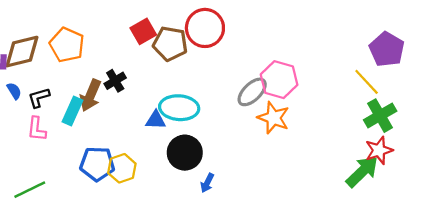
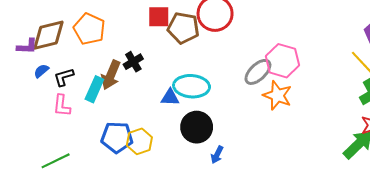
red square: (143, 31) -> (159, 17), turned 30
blue semicircle: (14, 91) -> (41, 71), turned -98

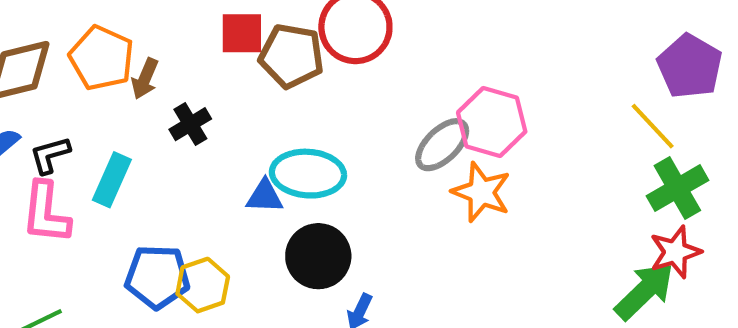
brown arrow: (111, 75) -> (145, 79), moved, size x0.7
pink L-shape: (62, 106) -> (46, 213), size x1.4

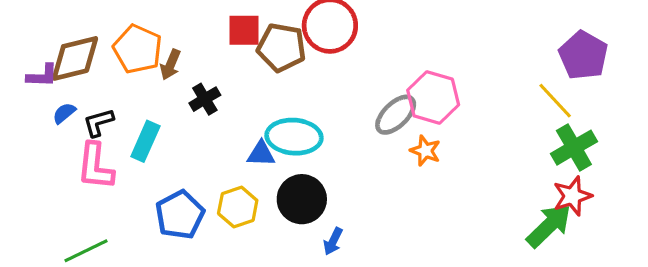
orange star: (481, 192) -> (425, 151), size x0.7
blue pentagon: (157, 277) -> (180, 215), turned -30
yellow hexagon: (203, 285) -> (238, 207), moved

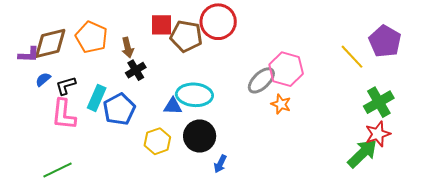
brown arrow: (170, 65) -> (128, 47), moved, turned -36
yellow line: (555, 101) -> (352, 57), moved
blue pentagon: (180, 215) -> (119, 109), moved

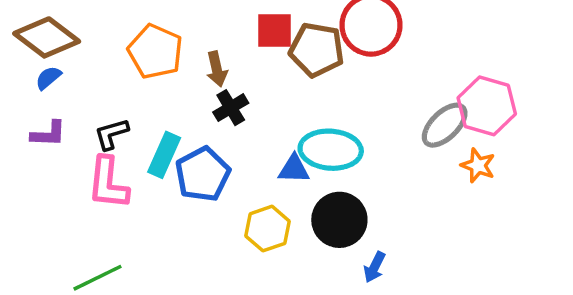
brown diamond: (50, 43) -> (47, 37), moved, turned 51
purple L-shape: (29, 55) -> (48, 134), moved
blue semicircle: (43, 79) -> (48, 78), moved

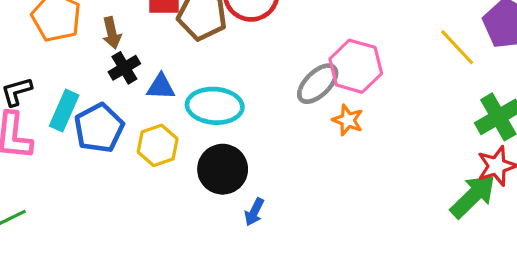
blue triangle: (294, 169) -> (161, 87), moved
yellow hexagon: (268, 229) -> (158, 145), moved

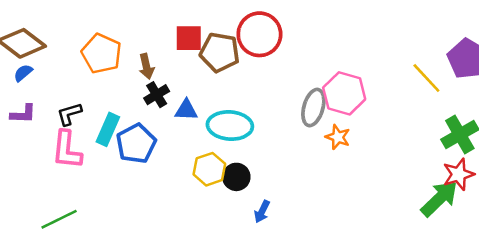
gray ellipse: (318, 84) -> (313, 108), turned -30
yellow hexagon: (158, 145) -> (209, 169), moved
black circle: (223, 169) -> (236, 177), size x0.7

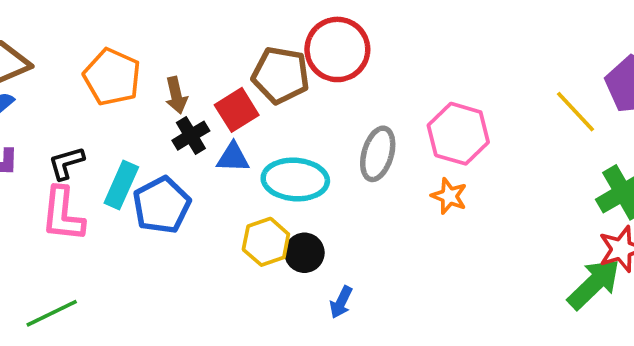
red square: (189, 38) -> (237, 110), moved, turned -32
gray ellipse: (313, 108) -> (378, 154), moved

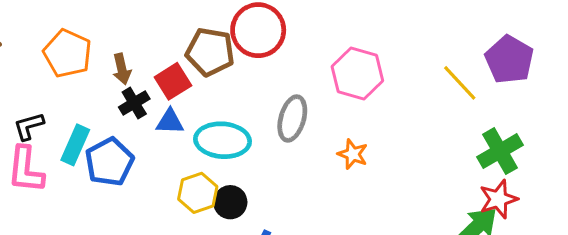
pink hexagon: (458, 134) -> (357, 74), moved

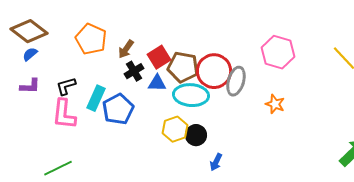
red circle: (258, 30) -> (214, 71), moved
brown pentagon: (210, 52) -> (183, 67), moved
brown arrow: (122, 69) -> (126, 49), turned 48

